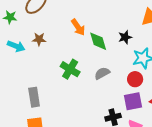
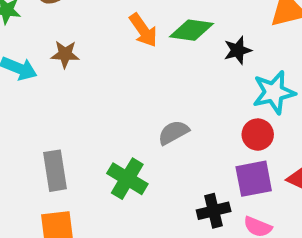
green diamond: (98, 41) -> (191, 30), moved, turned -65
green cross: (70, 69) -> (127, 179), moved
gray semicircle: (102, 73) -> (173, 133), moved

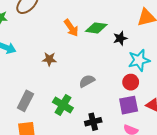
brown star: (65, 54) -> (49, 59), moved
gray rectangle: (55, 171) -> (25, 101), turned 36
black cross: (214, 211) -> (93, 122), moved

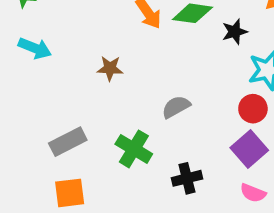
gray rectangle: (25, 101) -> (68, 142), turned 36
purple square: (129, 105) -> (249, 149), turned -30

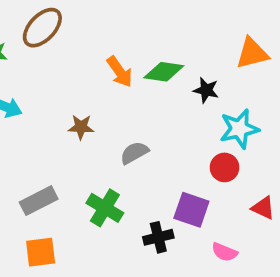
black star: (235, 32) -> (206, 90), turned 30
gray semicircle: (176, 107) -> (134, 153), moved
purple square: (249, 149) -> (191, 210), moved, turned -30

